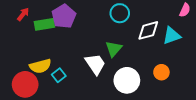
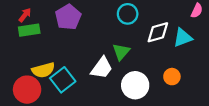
green rectangle: (44, 24) -> (29, 30), moved
white trapezoid: (95, 64) -> (102, 68), turned 70
cyan square: (59, 75) -> (63, 80), size x1.6

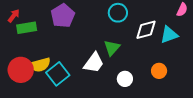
red arrow: (25, 15) -> (14, 16), moved
white circle: (135, 85) -> (125, 79), size x0.6
red circle: (27, 90) -> (21, 70), moved

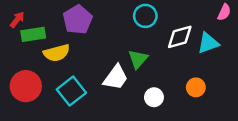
yellow semicircle: (40, 65) -> (57, 53), moved

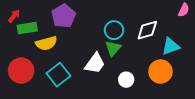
cyan circle: (145, 16) -> (114, 30), moved
cyan triangle: (208, 43) -> (171, 46), moved
orange circle: (196, 87) -> (160, 72), size x1.5

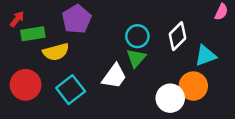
white diamond: (147, 30) -> (178, 36), turned -30
white circle: (126, 80) -> (170, 98), moved, size x1.5

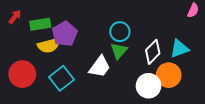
purple pentagon: (77, 19) -> (65, 34), moved
green rectangle: (33, 34) -> (40, 24), moved
white diamond: (178, 36) -> (153, 52), moved

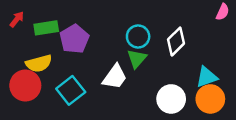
yellow semicircle: (49, 45) -> (39, 63), moved
cyan triangle: (179, 49) -> (207, 77), moved
white diamond: (153, 52) -> (176, 41), moved
orange circle: (169, 75) -> (210, 99), moved

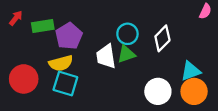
green triangle: (137, 59) -> (126, 54), turned 30
yellow semicircle: (39, 63) -> (61, 63), moved
white trapezoid: (115, 77) -> (106, 56), moved, turned 135
cyan square: (71, 90) -> (65, 83), turned -35

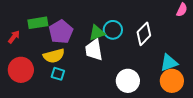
red arrow: (16, 18) -> (14, 37), moved
green triangle: (126, 54) -> (97, 33), moved
cyan square: (65, 83) -> (58, 74), size x0.6
white circle: (158, 91) -> (128, 81), moved

